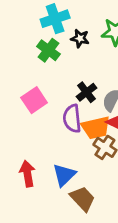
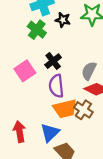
black cross: (87, 92) -> (53, 61), moved
orange trapezoid: (96, 128) -> (65, 109), moved

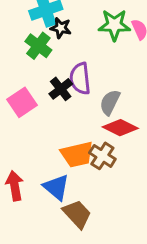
black star: (63, 20) -> (61, 28), moved
purple semicircle: (56, 86) -> (80, 79), moved
blue triangle: (50, 133) -> (56, 187), turned -36

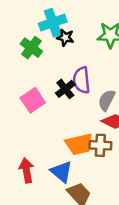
green cross: (38, 46) -> (31, 48), moved
brown cross: (102, 156) -> (100, 145), turned -30

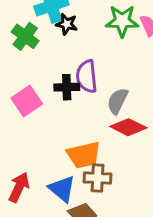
black cross: (65, 89) -> (67, 87), turned 36
brown cross: (100, 145) -> (98, 178), moved
red arrow: (26, 170) -> (19, 187), turned 35

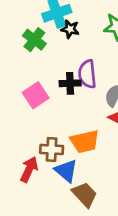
brown cross: (98, 178) -> (52, 149), moved

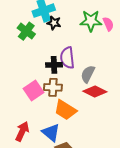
pink square: (36, 95) -> (33, 90), moved
orange trapezoid: (85, 142) -> (65, 110), turned 45
brown cross: (52, 149) -> (53, 87), moved

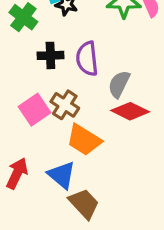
black cross: (54, 65) -> (50, 55), moved
brown cross: (53, 87) -> (65, 105), turned 30

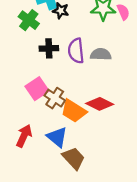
gray semicircle: (119, 84) -> (101, 54), moved, turned 66
brown cross: (65, 105) -> (55, 98), moved
red diamond: (130, 111) -> (100, 104), moved

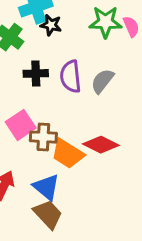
gray semicircle: (101, 54) -> (102, 81), turned -54
brown cross: (55, 98) -> (43, 137), turned -30
brown trapezoid: (74, 158) -> (48, 214), moved

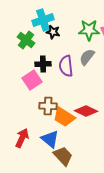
gray semicircle: (102, 81) -> (87, 57), moved
pink square: (21, 125) -> (32, 80), moved
brown trapezoid: (48, 214) -> (63, 156), moved

